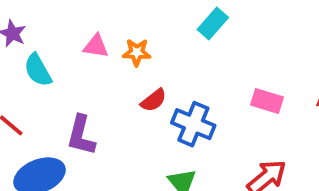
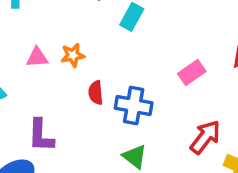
red semicircle: (154, 100) -> (96, 93), turned 135
pink rectangle: (267, 101) -> (192, 72), turned -40

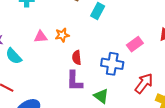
blue cross: (134, 106) -> (112, 64), moved
purple L-shape: (41, 135) -> (74, 81), moved

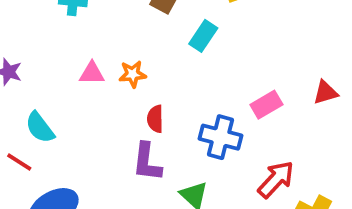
cyan semicircle: (14, 56) -> (40, 128), moved

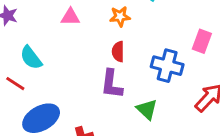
orange star: (133, 74) -> (120, 16), moved
pink rectangle: (266, 105) -> (202, 41), turned -40

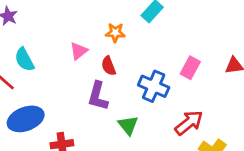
pink triangle: (70, 17) -> (79, 51), moved, turned -48
red semicircle: (118, 52) -> (109, 66), turned -30

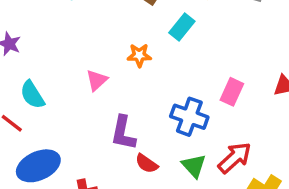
red semicircle: (109, 66) -> (147, 164), moved, turned -30
green triangle: (128, 125) -> (194, 166), moved

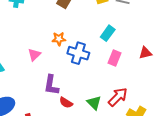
cyan rectangle: (182, 27) -> (108, 33), moved
blue cross: (189, 117) -> (78, 53), moved

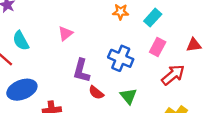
orange star: (59, 39) -> (121, 12), moved
blue cross: (78, 53) -> (121, 58), moved
red arrow: (118, 97) -> (173, 75), moved

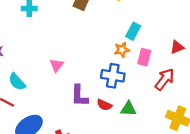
orange star: (121, 12) -> (122, 50), moved
red semicircle: (96, 93) -> (104, 105), moved
green triangle: (128, 96) -> (128, 109), turned -35

